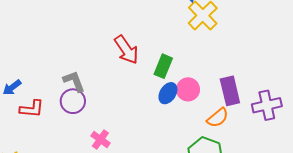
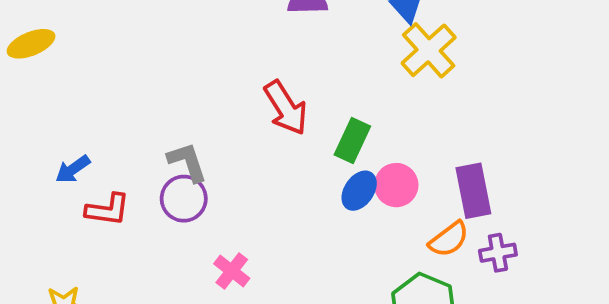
purple cross: (267, 105) -> (498, 253), moved, size x0.7

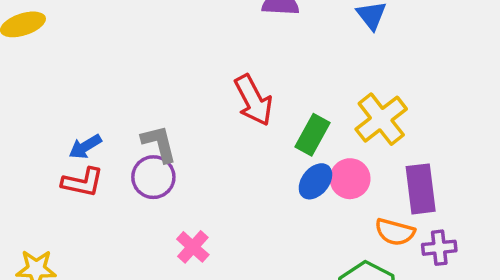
yellow cross: (429, 50) -> (381, 119), moved
blue arrow: (73, 169) -> (85, 147), moved
orange semicircle: (449, 239) -> (395, 232), turned 48

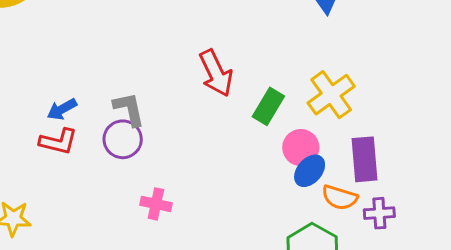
blue ellipse: (315, 181) -> (310, 171), moved
pink cross: (193, 247) -> (156, 204), turned -32

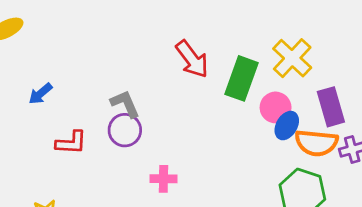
green rectangle: (268, 106) -> (242, 78), size x1.4
blue arrow: (62, 109) -> (40, 94), moved
orange semicircle: (340, 197) -> (316, 143), size x1.4

